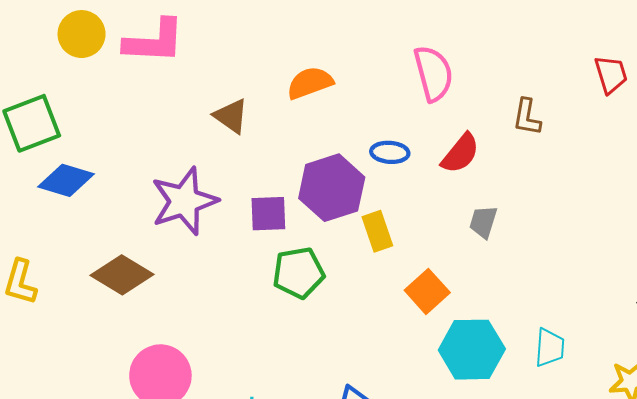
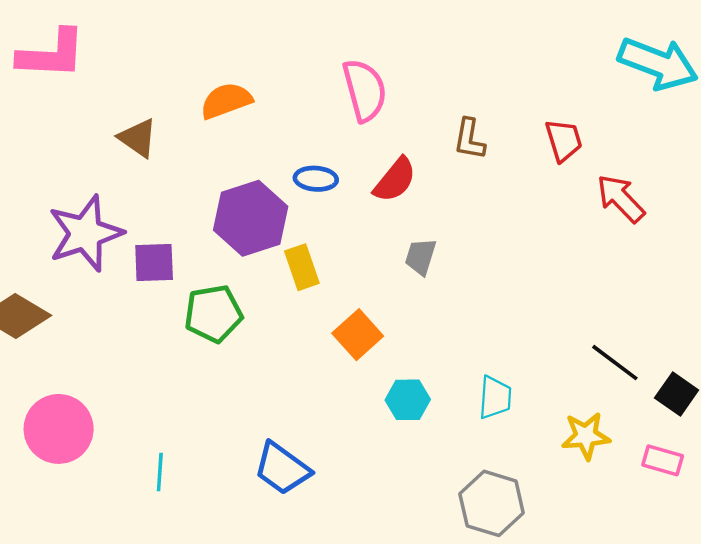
red trapezoid: (611, 75) -> (564, 140), moved
purple square: (268, 214) -> (154, 262), moved
cyan hexagon: (472, 350) -> (408, 400), size x0.6

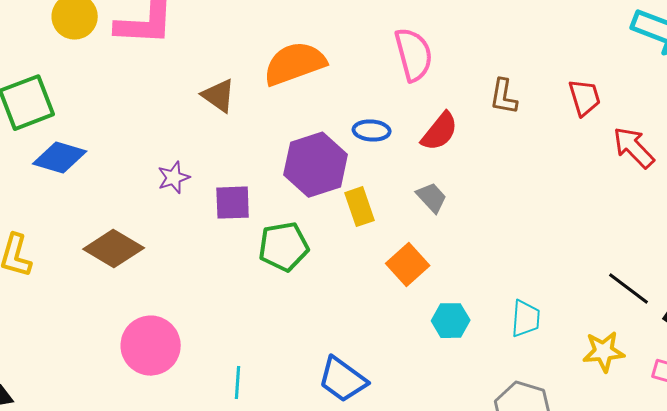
orange semicircle: (226, 101) -> (295, 64), size x1.4
purple star: (85, 233) -> (174, 178), size x0.5
gray trapezoid: (421, 257) -> (432, 198), moved, turned 120

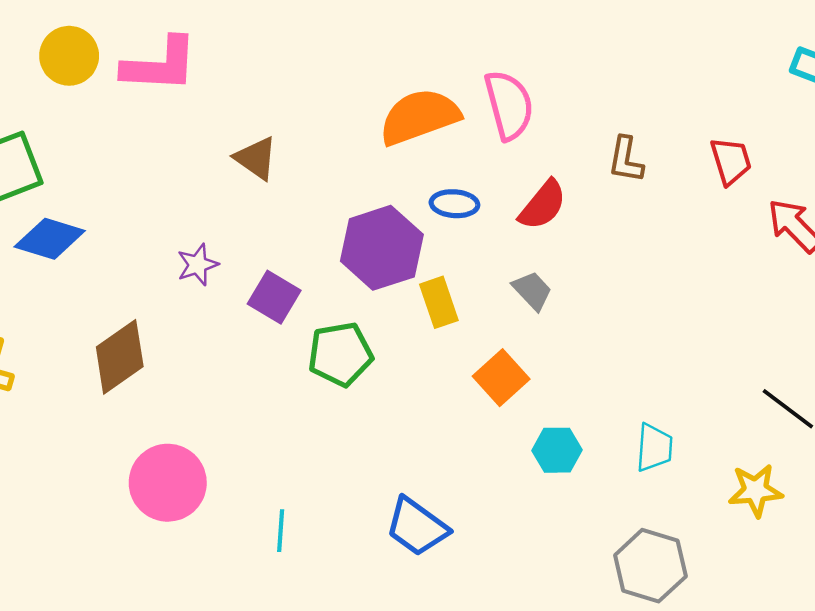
orange semicircle: (295, 64) -> (419, 117), moved
purple square: (233, 203) -> (274, 297), turned 33
brown diamond: (114, 249) -> (120, 357), turned -66

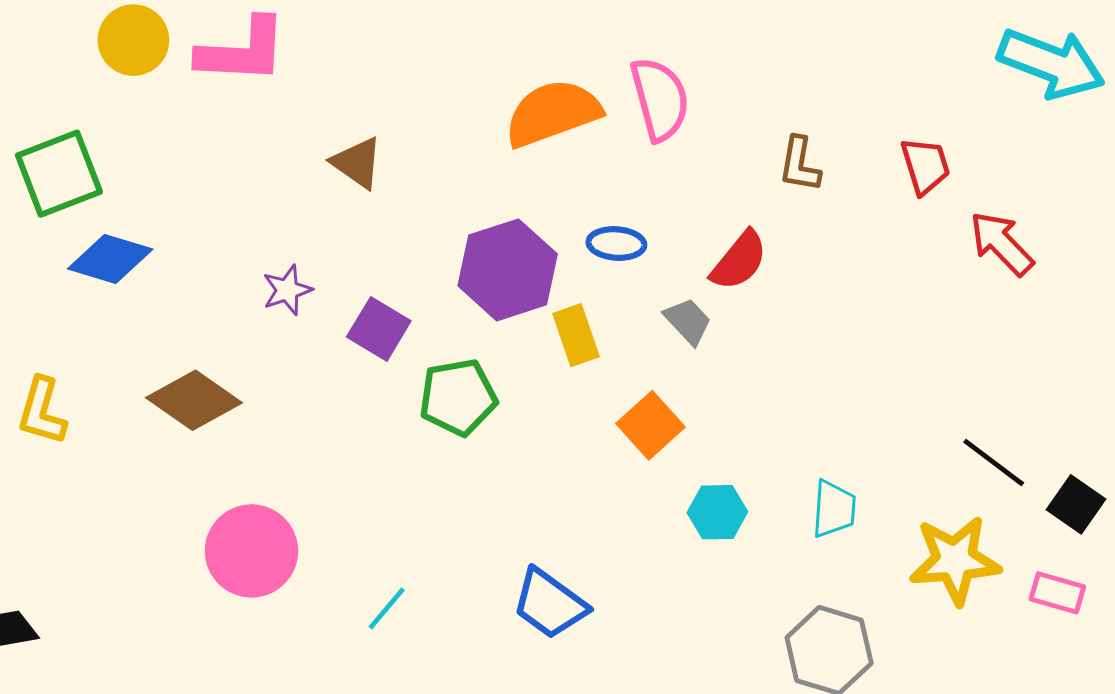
blue ellipse: (454, 204) -> (616, 244), moved
red semicircle: (543, 205) -> (739, 261), moved
brown diamond: (120, 357) -> (194, 400), turned 70
yellow star: (755, 490) -> (955, 560), size x1.4
cyan line: (281, 531) -> (387, 608), turned 36

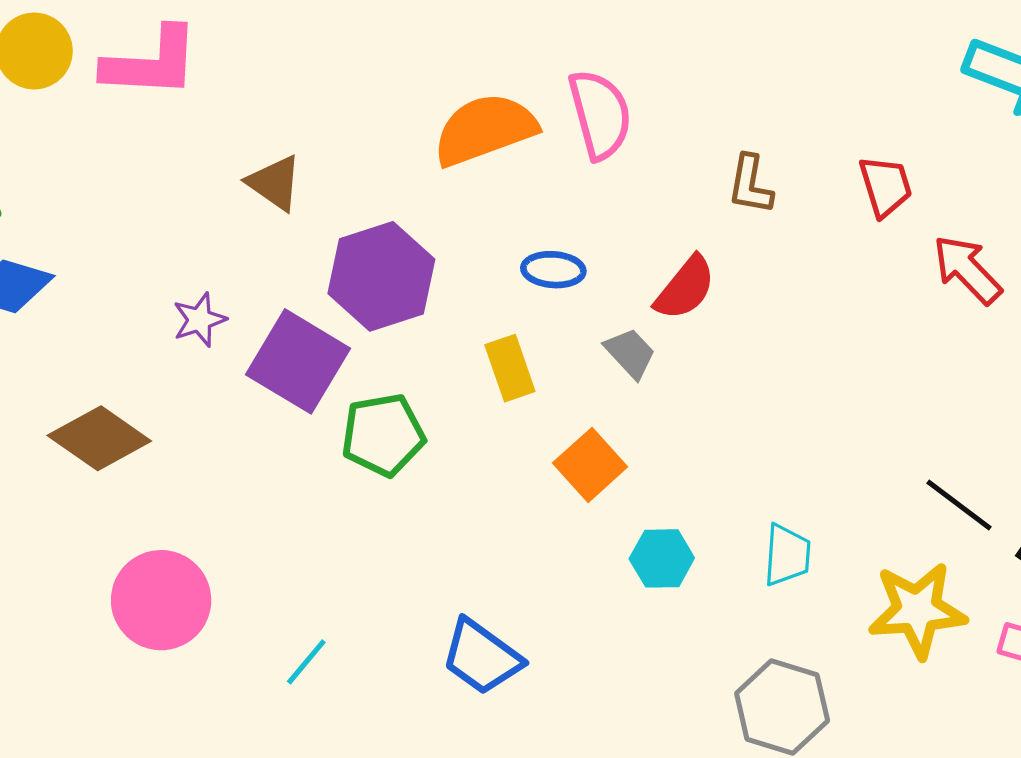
purple hexagon: (508, 270) -> (381, 276), moved
purple square: (379, 329) -> (298, 361), size x1.5

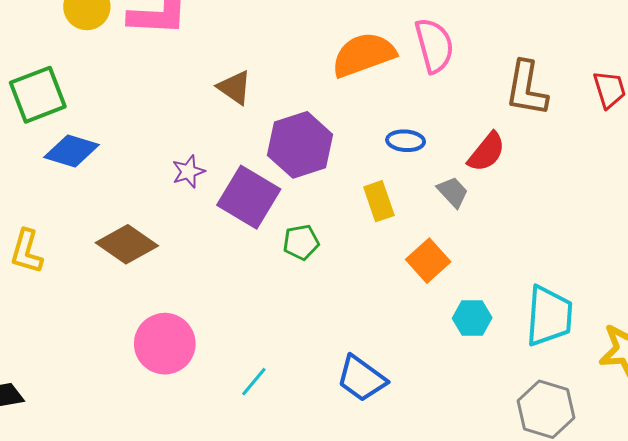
brown L-shape: (750, 185) -> (526, 89), size x1.5
green pentagon: (383, 435) -> (301, 242), size x0.7
cyan trapezoid: (787, 555) -> (549, 316), size x1.6

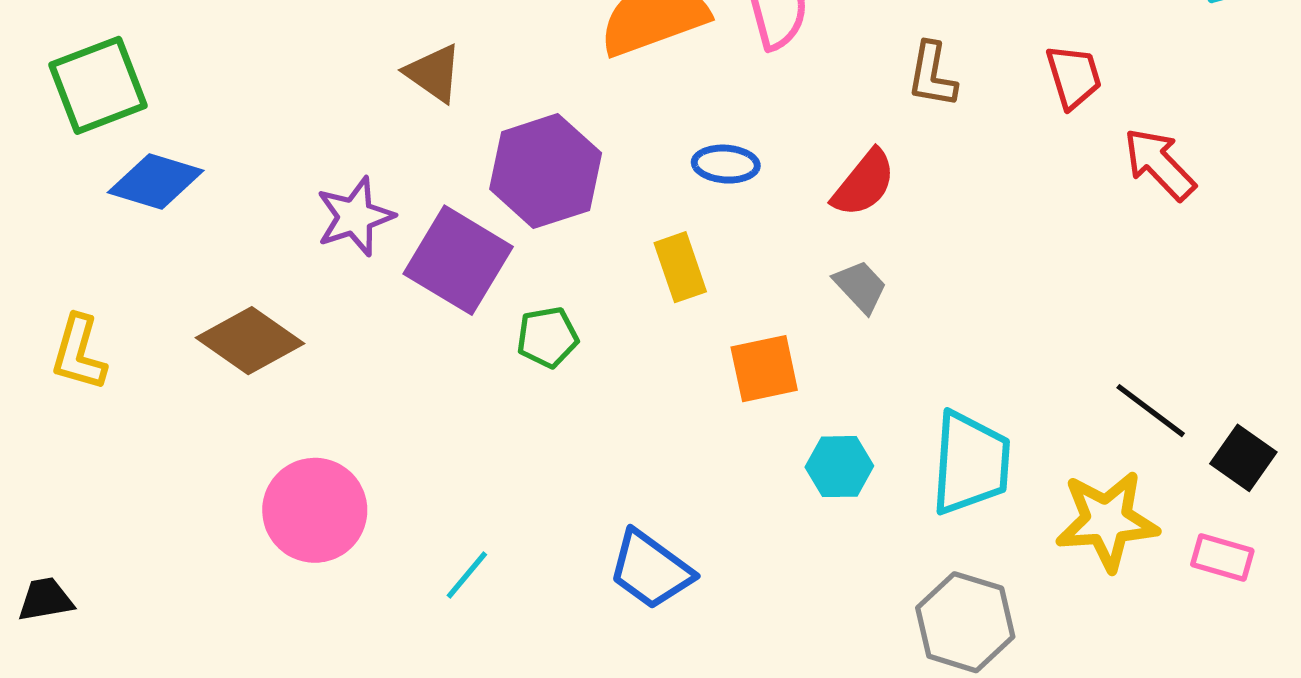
brown L-shape: (526, 89) -> (932, 75), size x0.7
purple star: (188, 172) -> (355, 217), size x1.4
gray trapezoid: (453, 192) -> (860, 286), moved
orange square: (428, 261) -> (764, 369), turned 30

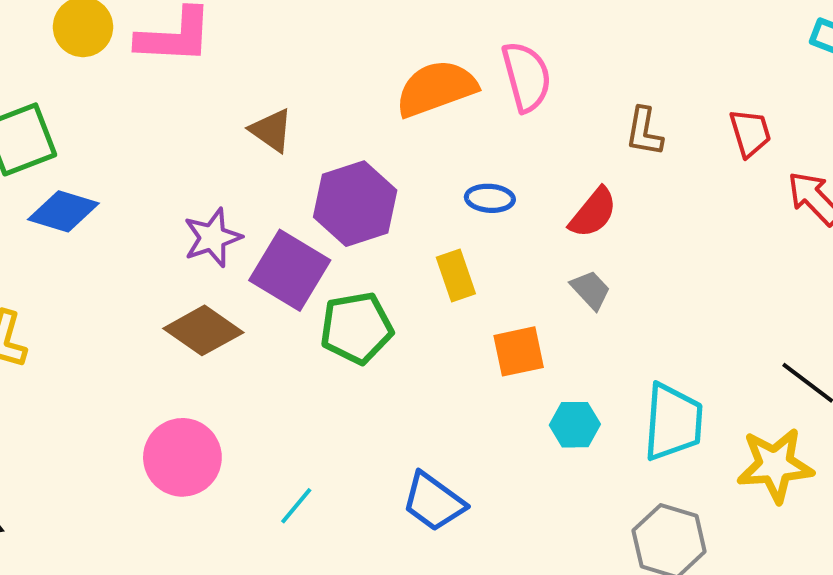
green pentagon: (547, 337) -> (356, 328), size x1.6
brown diamond: (250, 341) -> (203, 330), moved

